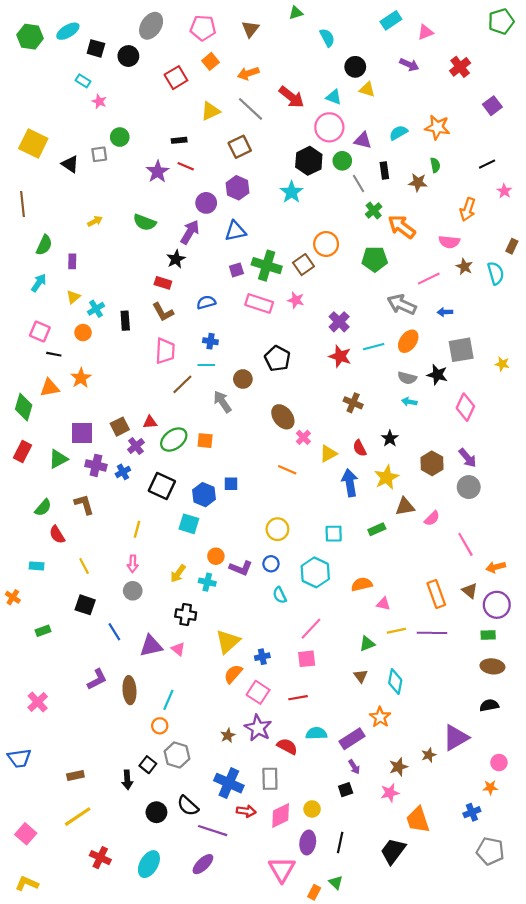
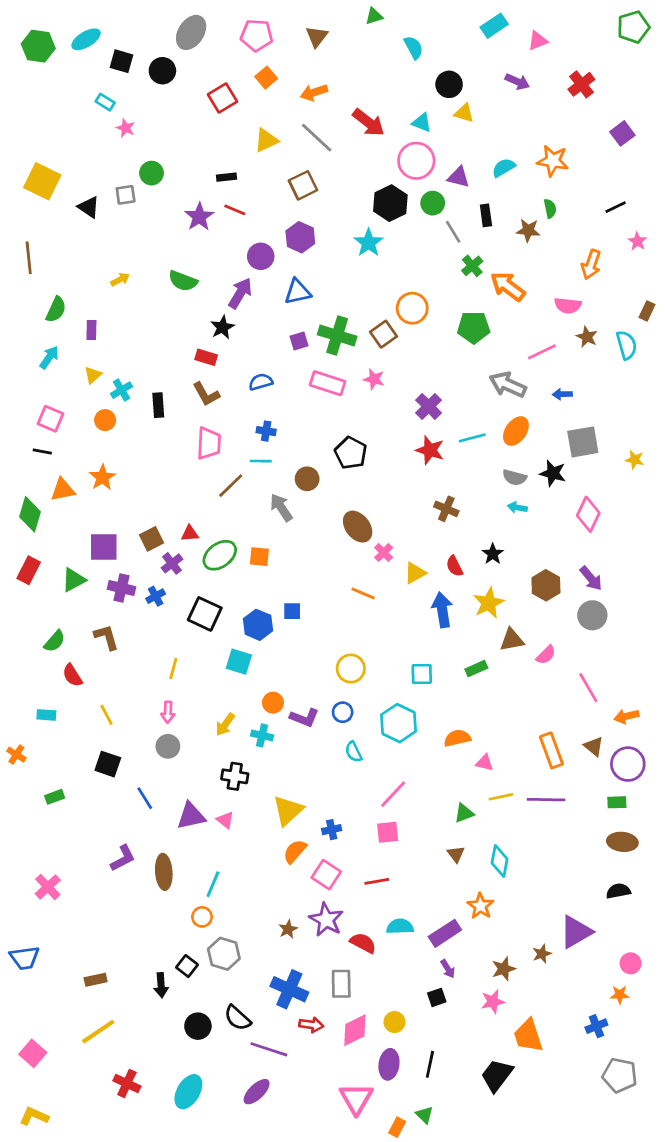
black line: (54, 354) -> (42, 452), moved

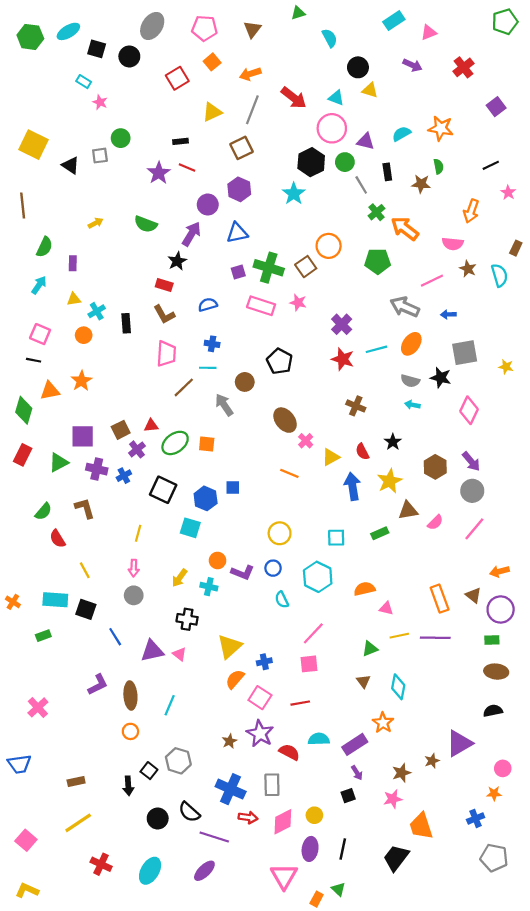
gray line: (317, 138) -> (252, 110), turned 68
yellow triangle: (93, 375) -> (74, 299), turned 32
pink line: (588, 688) -> (474, 529), moved, turned 70
cyan rectangle: (46, 715) -> (55, 600), moved, size x1.6
orange circle: (202, 917) -> (130, 731), moved

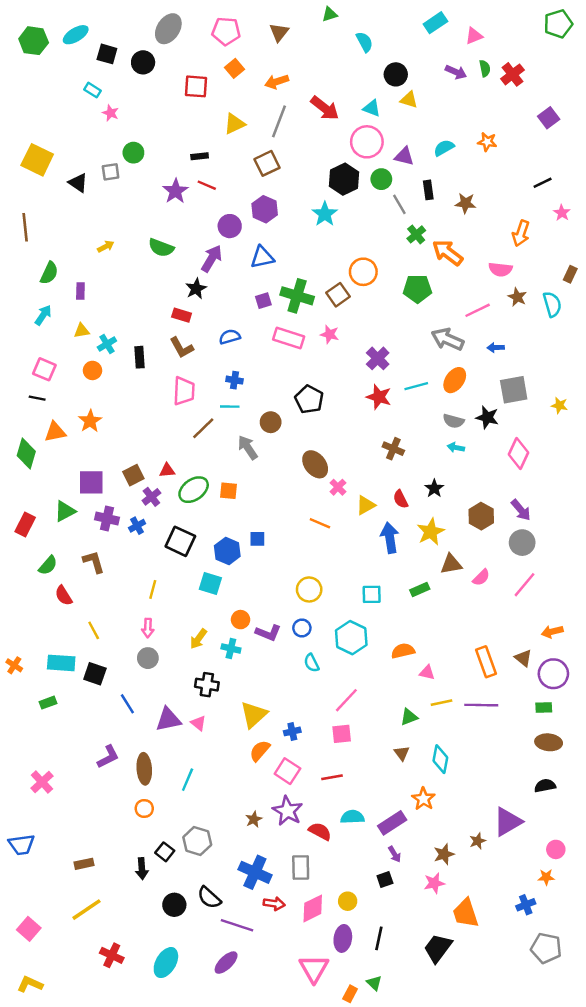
red square: (177, 78) -> (196, 86), turned 35
orange star: (441, 128) -> (487, 142), size x0.7
green semicircle: (439, 166) -> (485, 68), moved
red rectangle: (23, 455) -> (25, 524), moved

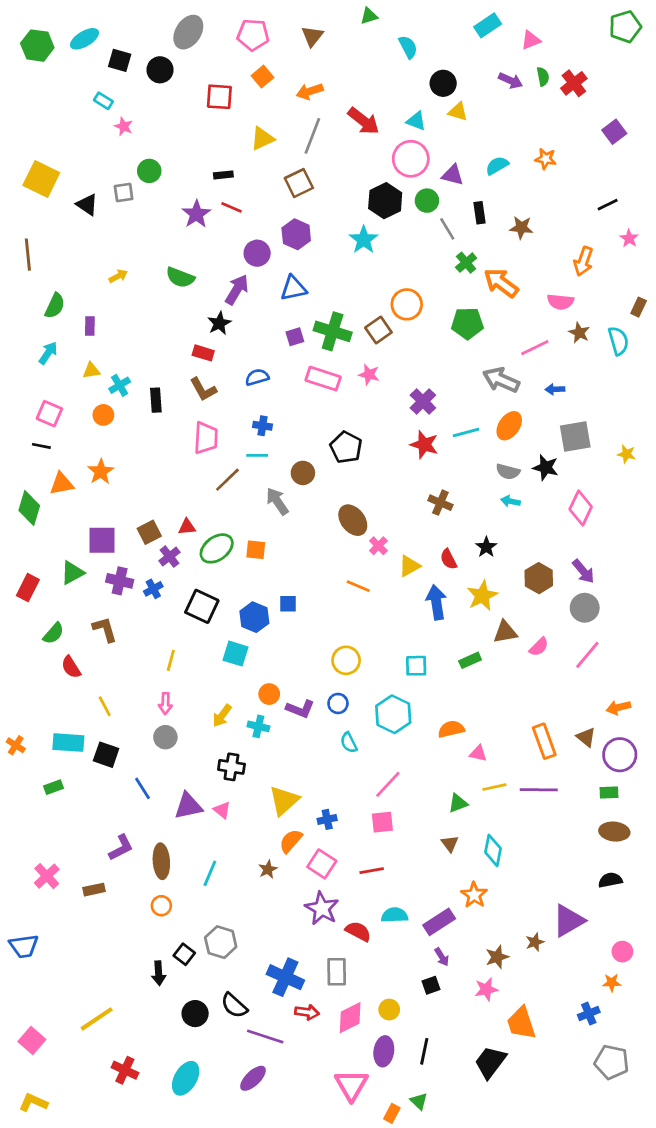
brown star: (254, 819) -> (268, 869), moved
brown rectangle: (84, 864) -> (94, 890), moved

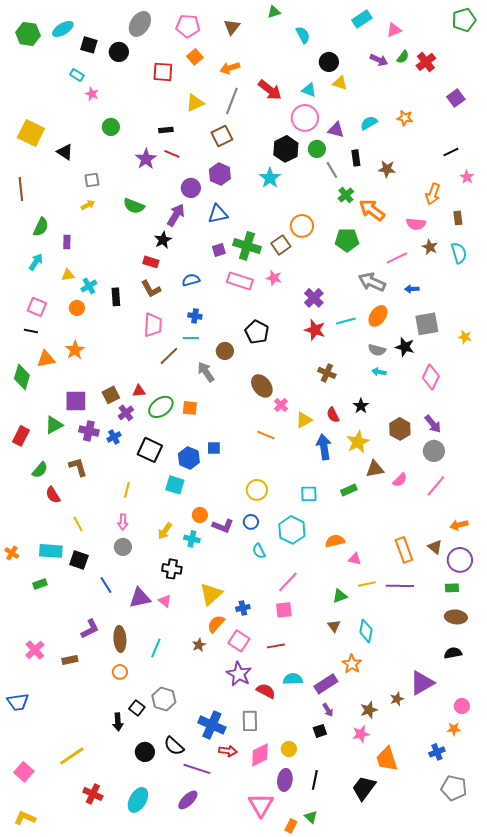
green semicircle: (543, 77) -> (403, 57), turned 48
gray square: (124, 193) -> (92, 180), moved
brown rectangle: (639, 307) -> (458, 218), moved, turned -32

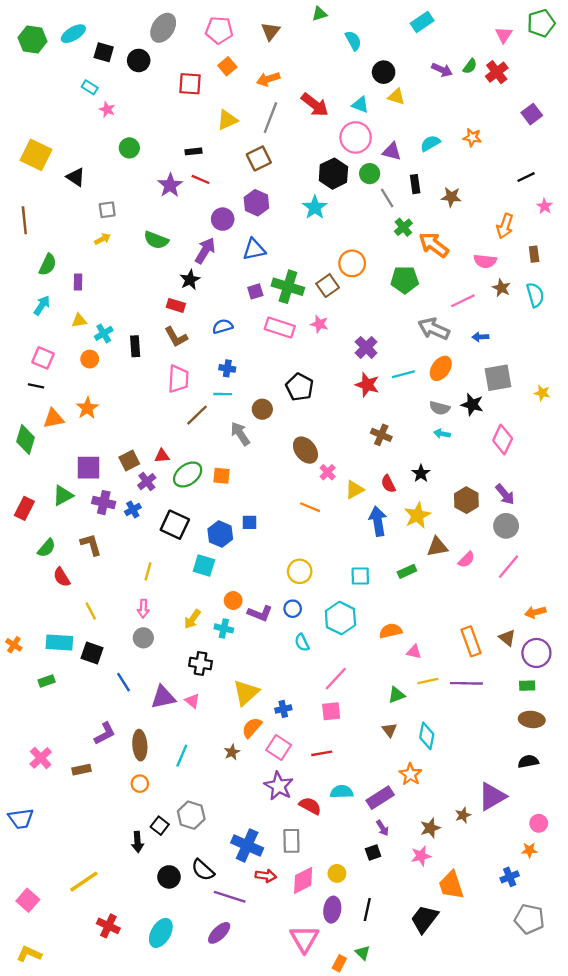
pink triangle: (394, 30) -> (504, 35), moved, turned -35

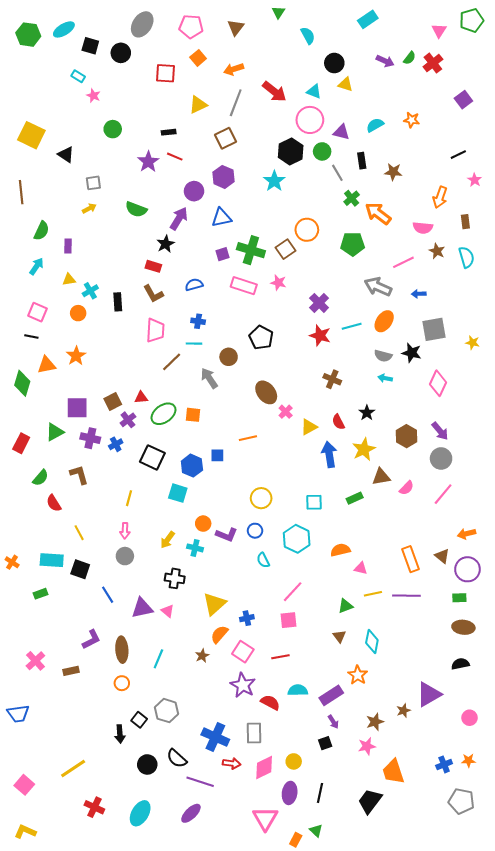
green triangle: (319, 14) -> (278, 12), turned -40
orange line: (310, 507) -> (248, 438), moved, turned -36
orange star: (529, 850) -> (468, 760), moved

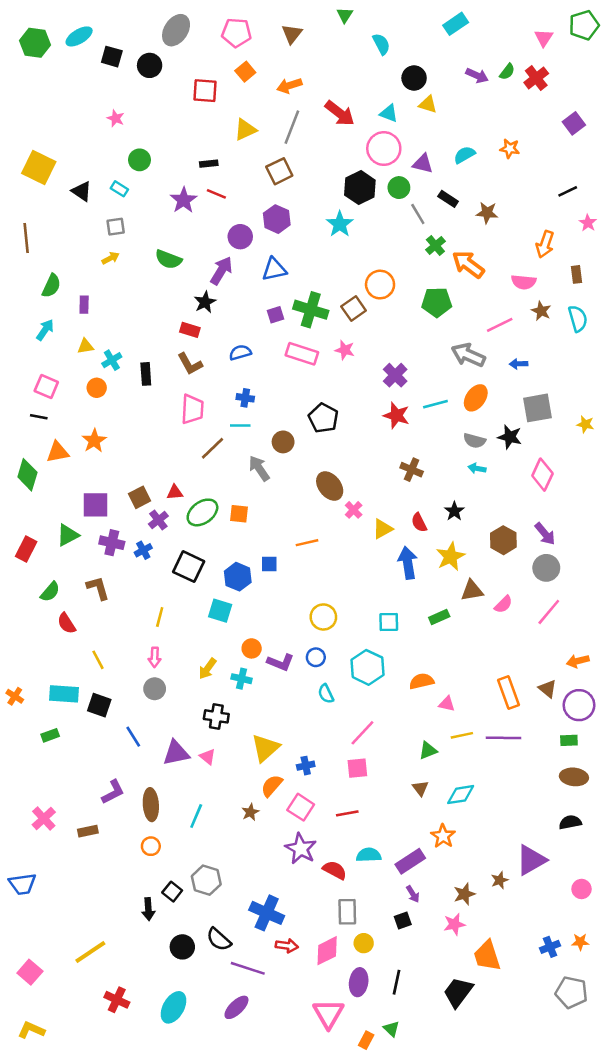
cyan rectangle: (78, 76) -> (119, 189), moved
black rectangle: (362, 161) -> (448, 199), turned -49
cyan diamond: (372, 641) -> (461, 795), turned 70
gray rectangle: (254, 733) -> (347, 912), moved

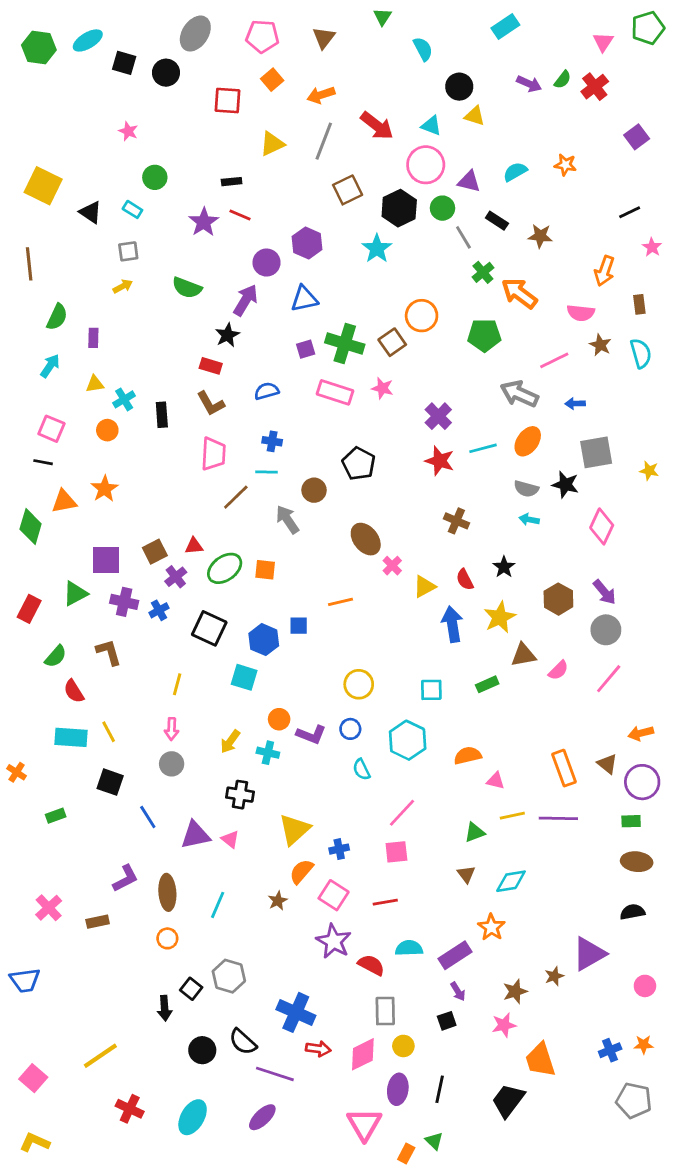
brown square: (279, 171) -> (348, 190), moved
cyan rectangle: (64, 694) -> (71, 737), moved

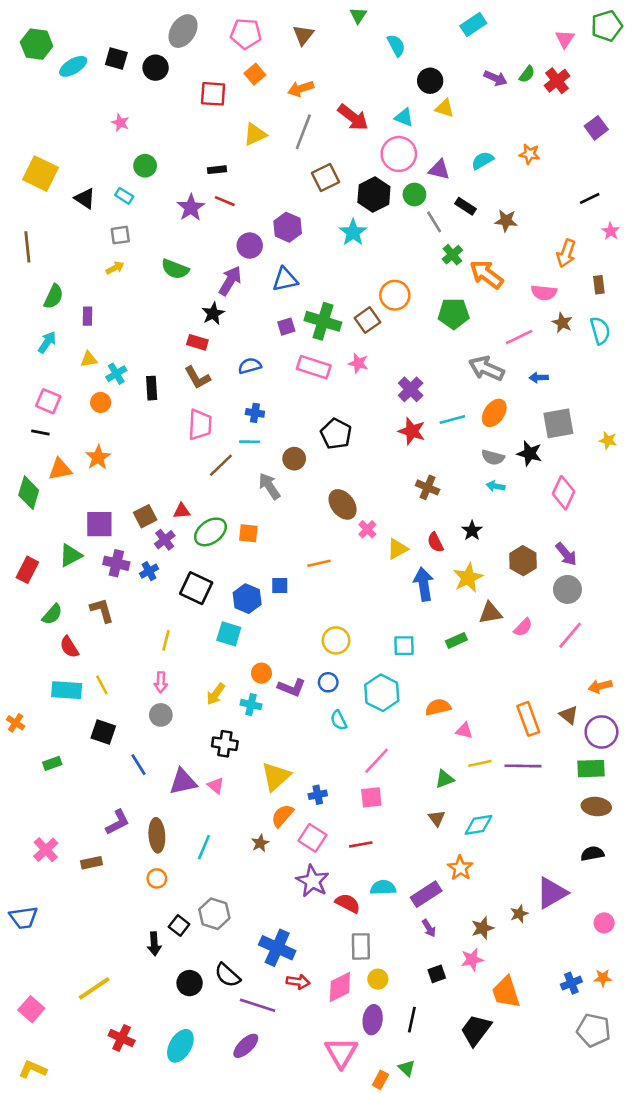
cyan ellipse: (88, 40) -> (73, 66), moved
green rectangle: (631, 821) -> (591, 769), size x1.5
black square: (447, 1021) -> (437, 974), moved

